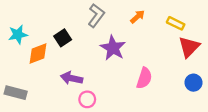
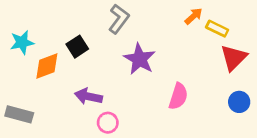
orange arrow: (138, 17) -> (194, 16), moved

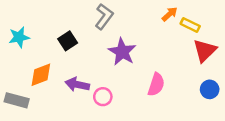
orange diamond: (47, 66) -> (41, 75), moved
pink circle: (108, 123) -> (103, 97), moved

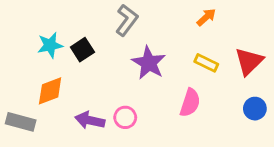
yellow rectangle: (190, 25) -> (206, 63), moved
cyan star: (19, 37) -> (50, 45), moved
purple arrow: (77, 85) -> (90, 120), moved

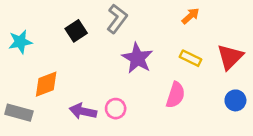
cyan star: (50, 45) -> (20, 42), moved
black square: (82, 50) -> (76, 31), moved

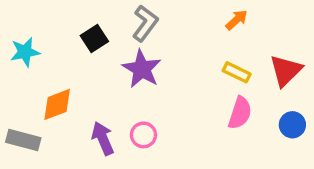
purple star: (137, 58) -> (142, 69), moved
pink semicircle: (176, 95) -> (240, 113), moved
purple arrow: (83, 111) -> (103, 138), turned 55

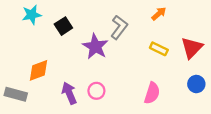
gray L-shape: (145, 23) -> (119, 27), moved
cyan star: (25, 52) -> (32, 15), moved
pink semicircle: (240, 113) -> (152, 93), moved

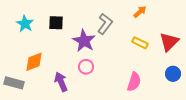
cyan star: (32, 15) -> (25, 24), moved, turned -30
black square: (63, 26) -> (56, 23), turned 35
pink circle: (96, 91) -> (86, 67), moved

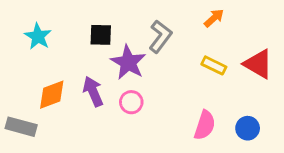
black square: (56, 23) -> (101, 35), moved
red triangle: (169, 42) -> (258, 64), turned -45
blue circle: (173, 74) -> (248, 128), moved
purple arrow: (61, 82) -> (93, 91), moved

